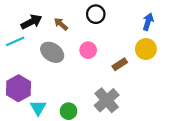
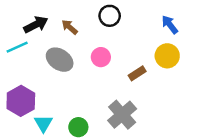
blue arrow: (148, 22) -> (170, 25), turned -56

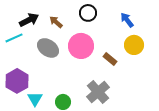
blue arrow: (170, 25) -> (127, 20), moved
pink circle: (101, 57) -> (81, 46), size x1.6
brown rectangle: (137, 73) -> (110, 59), turned 72

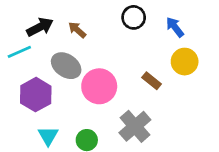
black circle: (88, 13) -> (134, 17), moved
pink circle: (81, 46) -> (99, 86), moved
purple hexagon: (17, 81) -> (36, 95), moved

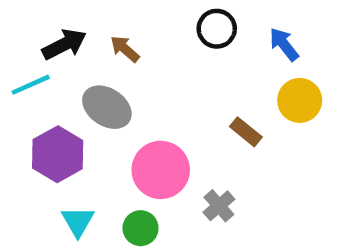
pink circle: (99, 86) -> (161, 170), moved
gray cross: (135, 126) -> (219, 206), size x0.6

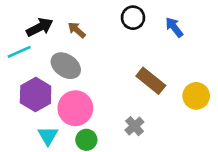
yellow circle: (300, 100) -> (196, 96), moved
brown rectangle: (246, 132) -> (151, 81), size x1.5
pink circle: (161, 170) -> (75, 108), moved

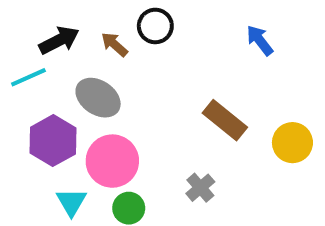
black circle: (133, 18) -> (155, 26), moved

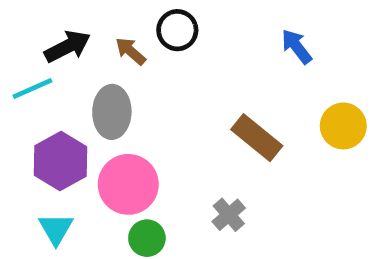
gray ellipse: (98, 98) -> (112, 112), turned 57
yellow circle: (292, 143) -> (343, 126), moved
cyan triangle: (71, 202) -> (56, 229), moved

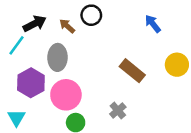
cyan line: (32, 89) -> (16, 45), turned -30
cyan triangle: (56, 229) -> (16, 118), moved

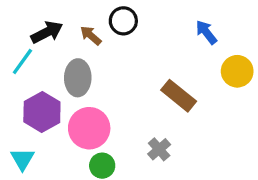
yellow circle: (177, 65) -> (237, 71), moved

